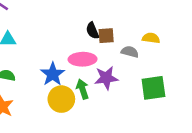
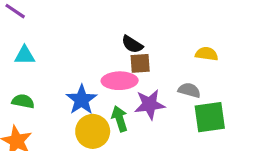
black semicircle: (92, 31) -> (132, 44), turned -35
brown square: (106, 36) -> (140, 63), moved
gray semicircle: (130, 52) -> (189, 90), moved

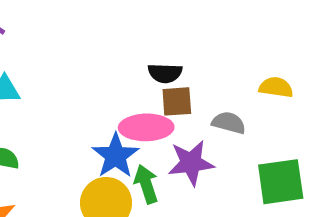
black semicircle: (132, 44) -> (165, 73), turned -30
gray semicircle: (189, 90) -> (229, 123), moved
blue star: (82, 100) -> (115, 156), moved

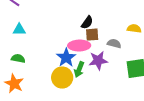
black semicircle: (165, 73) -> (87, 23), turned -56
green arrow: (146, 184) -> (79, 70), turned -140

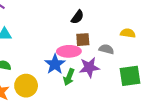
black semicircle: (87, 23) -> (77, 17), moved
yellow circle: (62, 78) -> (26, 86), moved

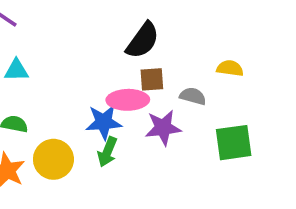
black semicircle: (77, 17) -> (143, 40), size x1.5
blue star: (55, 64) -> (104, 122), turned 30
green arrow: (69, 77) -> (107, 152), moved

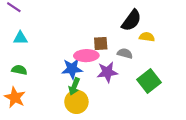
black semicircle: (143, 40) -> (131, 20), moved
green square: (234, 143) -> (149, 81), turned -30
yellow circle: (53, 159) -> (76, 102), moved

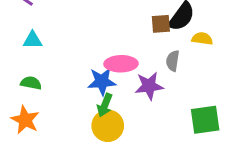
brown square: (101, 44) -> (161, 24), moved
gray semicircle: (125, 53) -> (173, 61), turned -96
green square: (149, 81) -> (205, 120), moved, turned 30

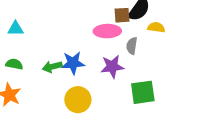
pink ellipse: (121, 64) -> (107, 31), moved
green arrow: (105, 105) -> (52, 67), moved, turned 54
green square: (205, 120) -> (143, 92), moved

